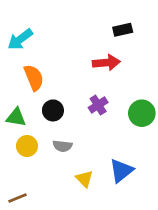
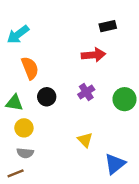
gray semicircle: (63, 146) -> (25, 153), moved
blue triangle: (121, 171) -> (115, 164), moved
yellow triangle: (84, 179) -> (85, 140), moved

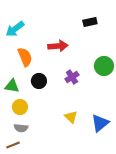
red arrow: (93, 55) -> (58, 46), moved
green circle: (125, 99) -> (104, 66), moved
blue triangle: (115, 164) -> (100, 123), moved

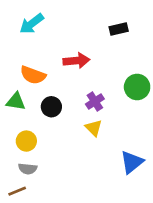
cyan arrow: (15, 29) -> (32, 24), moved
orange semicircle: (25, 57) -> (33, 75), turned 132
green triangle: (12, 86) -> (16, 101), moved
yellow triangle: (71, 117) -> (94, 128), moved

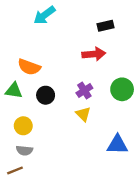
cyan arrow: (32, 24) -> (44, 15), moved
red arrow: (76, 61) -> (94, 54), moved
green circle: (137, 87) -> (122, 89), moved
blue triangle: (132, 162) -> (117, 145), turned 40

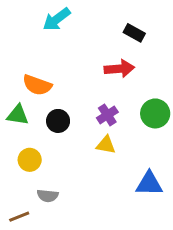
black rectangle: (106, 26) -> (134, 33), turned 42
yellow triangle: (83, 114) -> (106, 145), turned -35
gray semicircle: (24, 150) -> (48, 196), moved

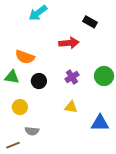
red arrow: (119, 69) -> (69, 43), moved
yellow triangle: (106, 145) -> (71, 107), moved

